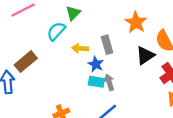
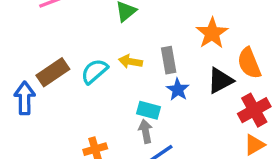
cyan semicircle: (56, 31) -> (94, 71), moved
blue star: (96, 64) -> (178, 90), moved
gray arrow: (109, 82) -> (146, 131), moved

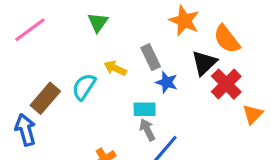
yellow arrow: (130, 61) -> (115, 68), turned 30
red cross: (254, 110) -> (226, 84), moved

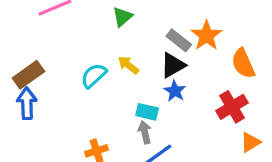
gray rectangle: (151, 57) -> (179, 40), moved, turned -40
black triangle: (204, 63) -> (173, 65), moved
brown rectangle: (45, 98) -> (28, 75), moved

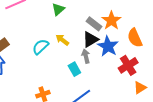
blue star: (175, 91) -> (108, 46), moved, size x1.5
cyan rectangle: (147, 112) -> (74, 69), turned 48
gray arrow: (145, 132) -> (86, 56), moved

